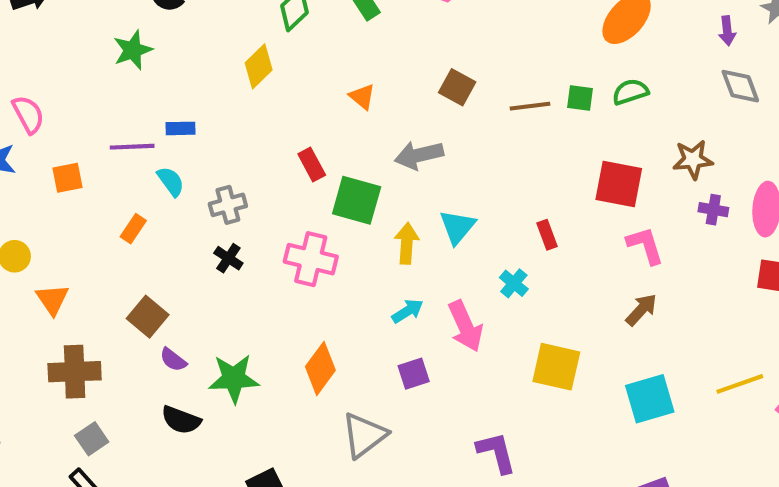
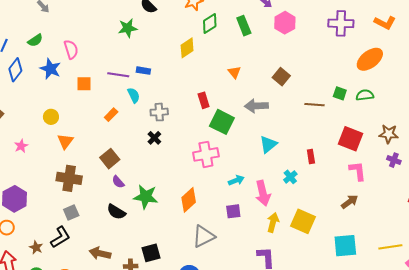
brown line: (530, 106) -> (314, 105), moved
yellow arrow: (407, 243) -> (273, 222), moved
pink cross: (311, 259) -> (206, 154), moved, turned -35

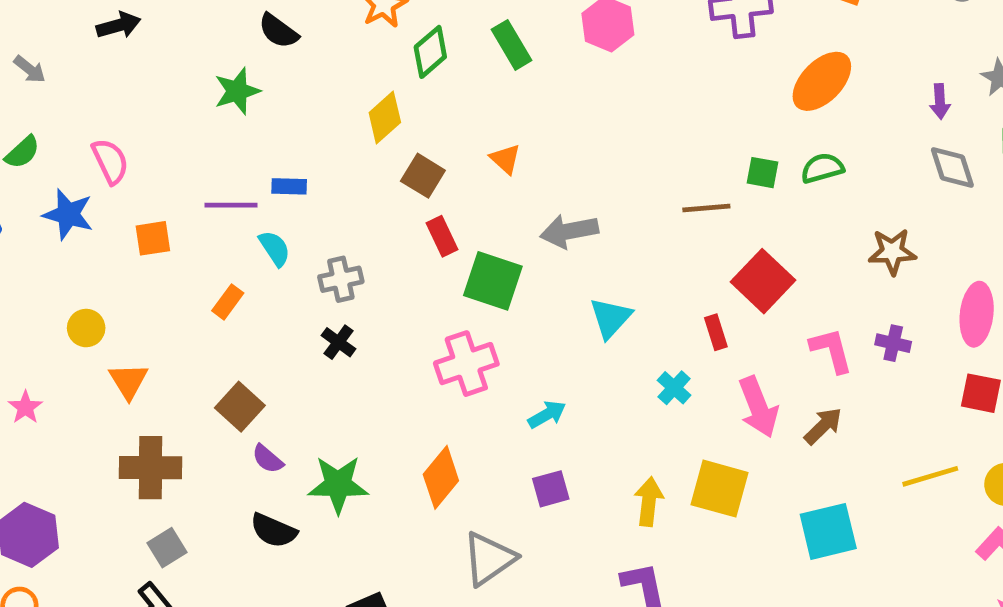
brown square: (281, 77) -> (423, 176), moved
red square: (350, 139) -> (763, 281), moved, turned 30
purple cross: (394, 160) -> (893, 343), moved
pink arrow: (263, 193) -> (758, 407), moved
yellow line: (390, 247) -> (930, 476), moved

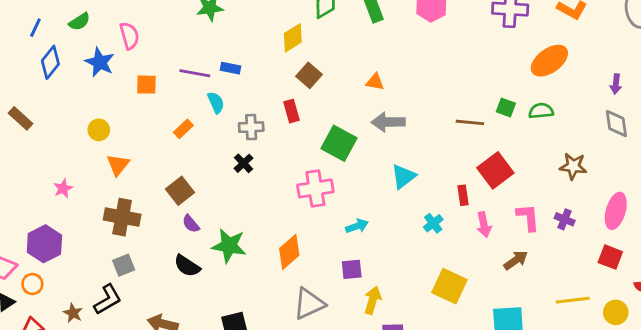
orange triangle: (505, 159) -> (375, 82), moved, turned -42
red rectangle: (442, 236) -> (292, 111), moved
pink star: (25, 407) -> (63, 188), moved
pink arrow: (758, 407) -> (484, 225), moved, size x0.7
yellow arrow: (649, 502) -> (373, 300), moved

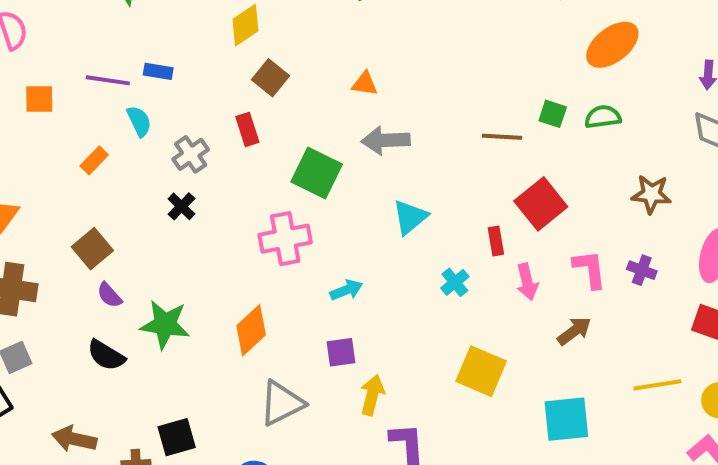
gray cross: (251, 127) -> (191, 154), turned -30

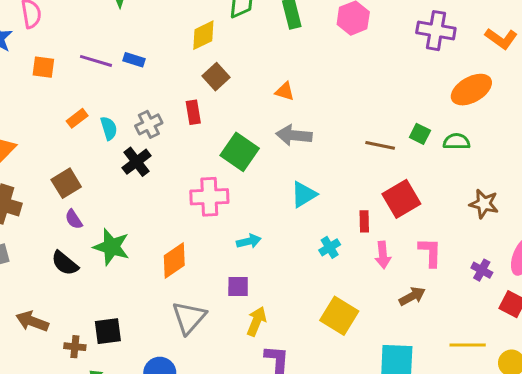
cyan semicircle: (139, 121) -> (109, 128), moved
black cross: (181, 206) -> (136, 162), size x1.4
purple cross: (642, 270) -> (482, 270), moved
gray triangle: (282, 403) -> (189, 318), turned -30

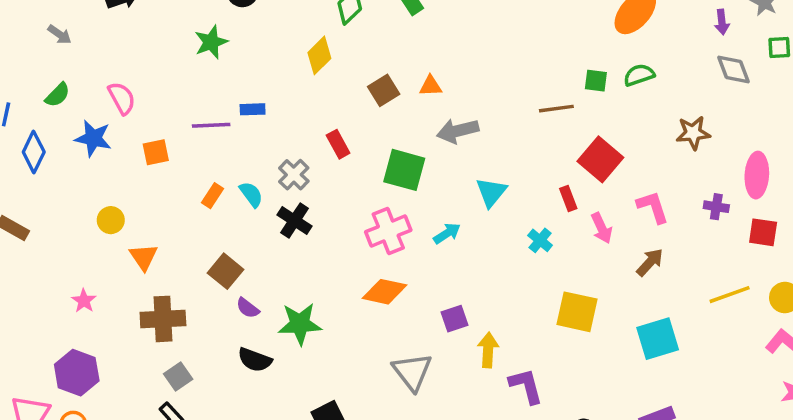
brown square: (216, 77) -> (384, 90), moved, turned 30
cyan arrow: (249, 241) -> (447, 233), moved
orange diamond: (174, 261) -> (384, 292), moved, turned 66

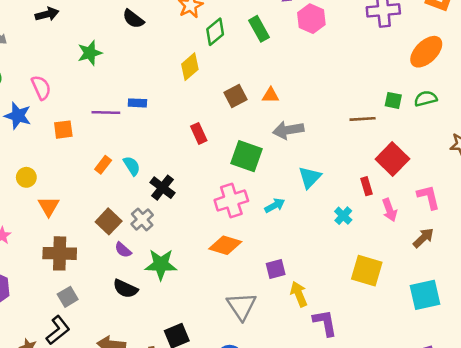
green star: (211, 42) -> (90, 53), moved
gray cross: (294, 175) -> (142, 219), moved
yellow arrow: (488, 350) -> (299, 294), turned -30

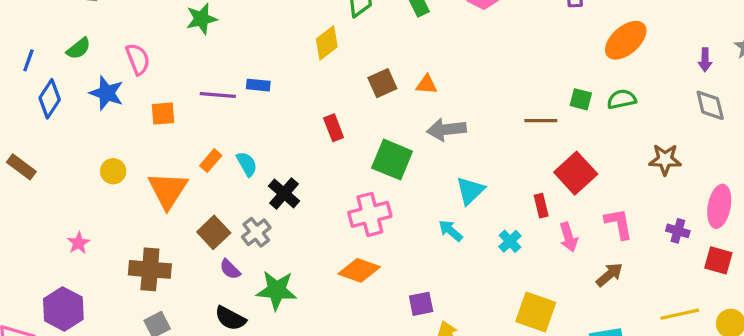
cyan arrow: (275, 205) -> (451, 231), moved, turned -114
orange triangle: (49, 206) -> (168, 190), moved, size x1.5

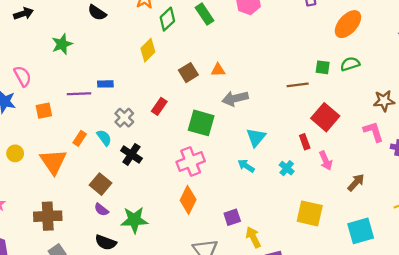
red rectangle: (334, 128) -> (159, 106), turned 63
pink L-shape: (619, 224) -> (373, 132), moved
brown square: (214, 232) -> (101, 184), moved
gray cross: (256, 232) -> (124, 118), moved
orange diamond: (359, 270) -> (188, 200), turned -76

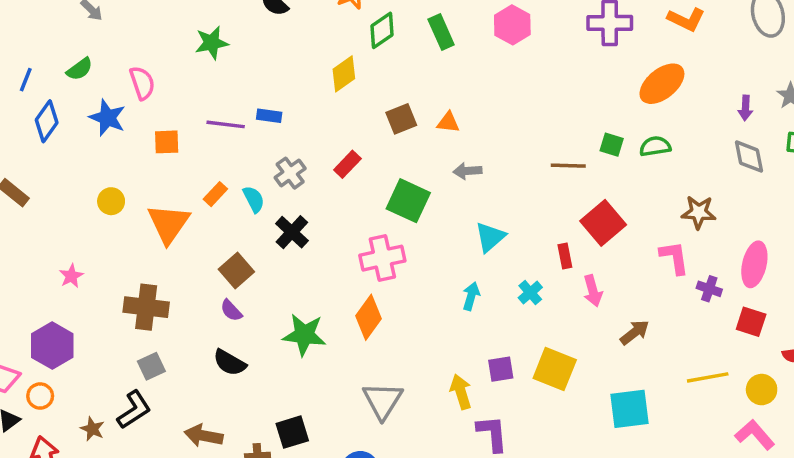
gray arrow: (235, 98) -> (467, 171), size x0.7
cyan arrow: (246, 166) -> (471, 296), moved, turned 63
purple square: (232, 217) -> (501, 369), moved
green star: (134, 220) -> (304, 335), moved

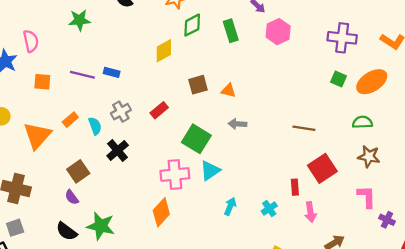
green square: (612, 145) -> (339, 79), moved
brown star: (699, 212) -> (369, 156), moved
cyan triangle: (490, 237) -> (210, 170), moved
green star: (304, 335) -> (101, 226), moved

